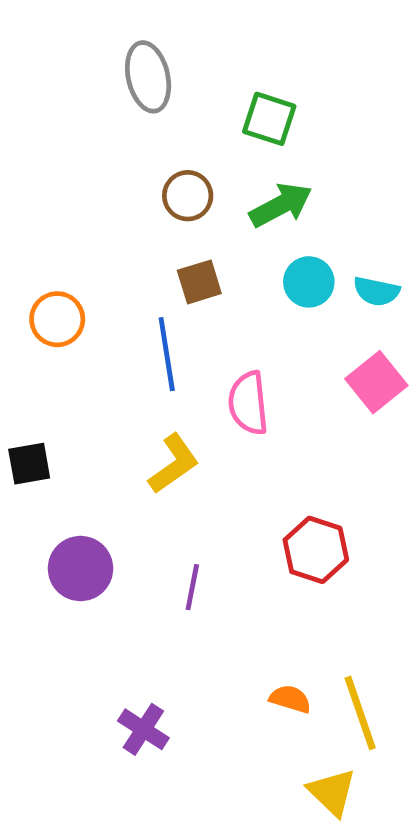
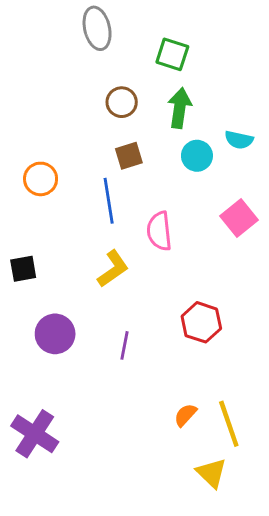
green arrow: (281, 205) -> (180, 108), turned -54
cyan semicircle: (376, 291) -> (239, 140), moved
orange semicircle: (290, 699) -> (185, 415), turned -65
purple cross: (143, 729) -> (35, 434), moved, size x1.5

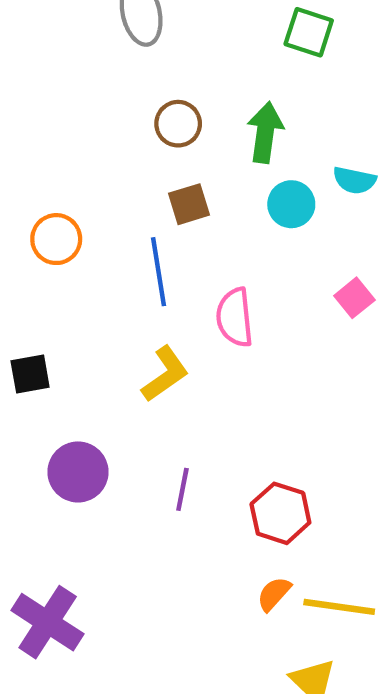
green square: (172, 54) -> (309, 32), moved
pink square: (239, 218) -> (354, 298), size x0.7
red hexagon: (201, 322) -> (280, 513), moved
yellow line: (229, 424) -> (339, 607), turned -63

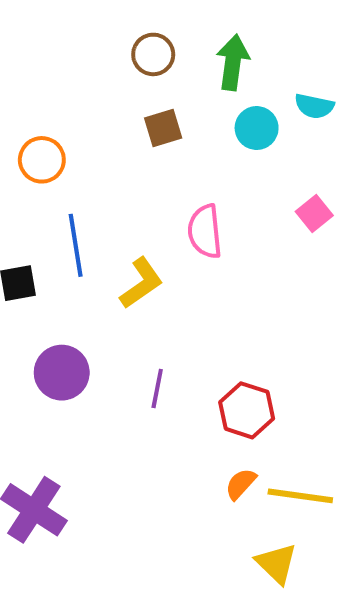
blue line: (159, 272) -> (76, 245), moved

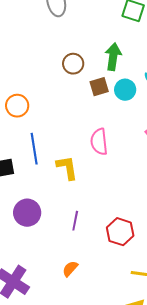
brown circle: (153, 54) -> (73, 64), moved
brown square: (163, 128) -> (99, 87), moved
yellow L-shape: (141, 283) -> (67, 168), turned -64
orange semicircle: (241, 484) -> (70, 269), moved

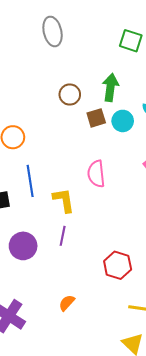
purple line: (75, 221) -> (63, 236), moved

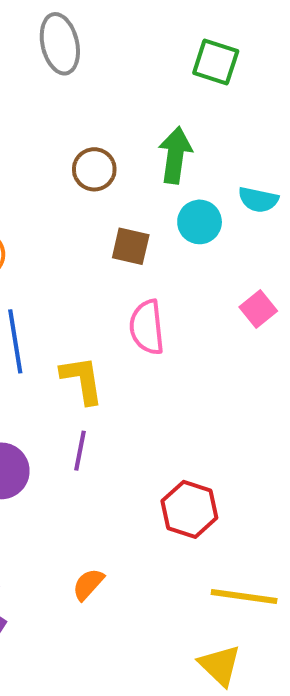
brown square: (96, 118) -> (131, 246), moved, turned 30

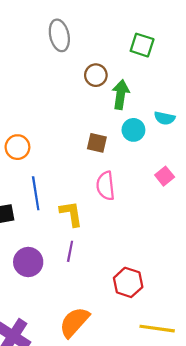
brown circle: (94, 169) -> (96, 75), moved
orange semicircle: (88, 584) -> (74, 322), size x1.8

